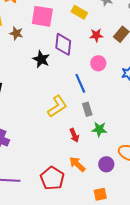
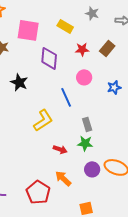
black star: (41, 59) -> (19, 82), moved
gray rectangle: (87, 109) -> (87, 124), moved
red arrow: (74, 135) -> (60, 149), turned -48
purple circle: (106, 164) -> (92, 169), moved

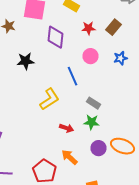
black star: (19, 82) -> (26, 61), turned -30
blue star: (114, 87) -> (120, 58), moved
gray rectangle: (87, 124) -> (94, 103), turned -40

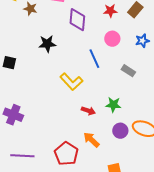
yellow L-shape: (50, 99) -> (71, 82), turned 80
gray rectangle: (94, 103) -> (128, 71), moved

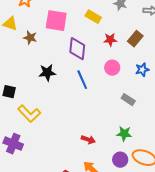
blue line: (94, 59) -> (82, 80), moved
yellow L-shape: (71, 82) -> (29, 114), moved
green star: (113, 105) -> (124, 134), moved

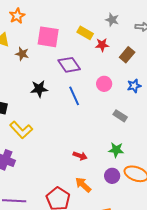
red star: (110, 40) -> (102, 45), moved
purple diamond: (77, 49) -> (69, 65), turned -40

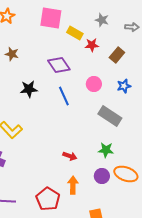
pink square: (48, 37) -> (51, 18), moved
gray rectangle: (120, 116) -> (110, 116), size x1.6
orange arrow: (83, 185) -> (73, 185), turned 48

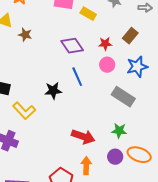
red star: (92, 45) -> (105, 44), moved
blue star: (124, 86) -> (137, 67), size x1.5
black star: (29, 89) -> (53, 91), moved
red arrow: (70, 156) -> (83, 137), size x1.6

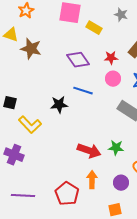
brown star: (25, 35) -> (31, 49), size x1.5
blue line: (77, 77) -> (83, 91), turned -48
green star: (119, 131) -> (116, 148), moved
purple circle: (115, 157) -> (121, 183), moved

